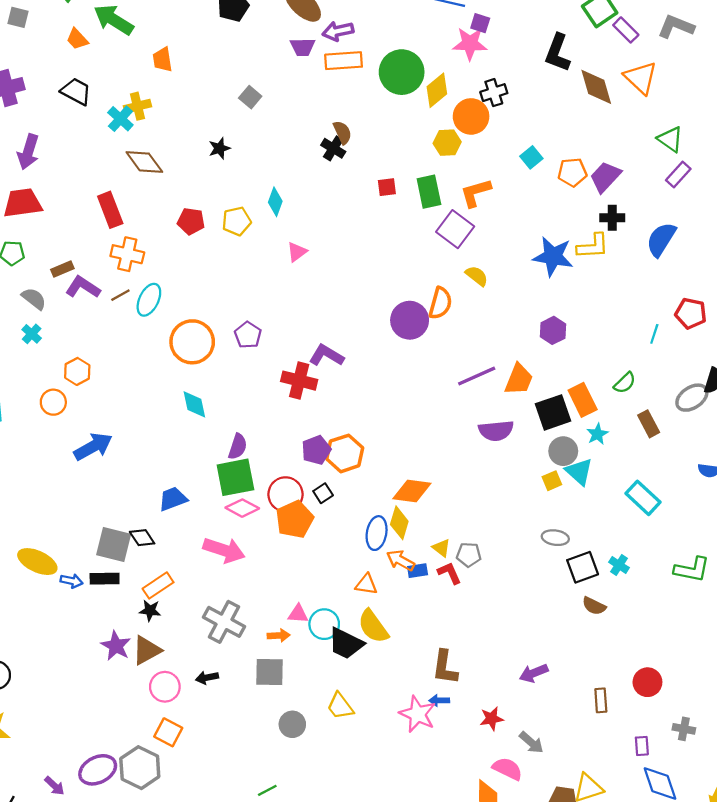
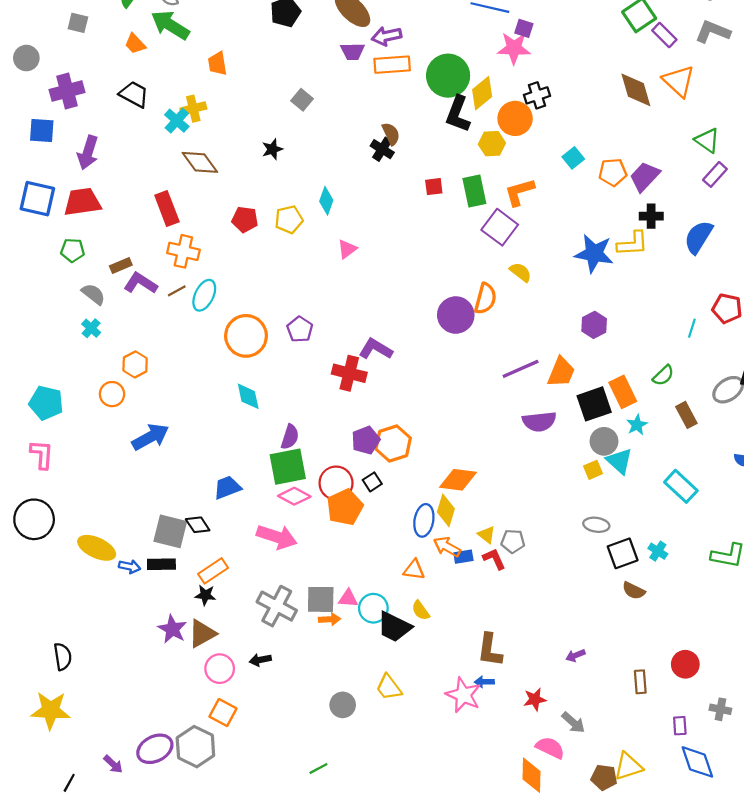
black L-shape: (558, 53) -> (458, 114), moved
yellow semicircle: (373, 626) -> (421, 610), size x0.6
gray square: (270, 672) -> (321, 599), moved
purple arrow: (534, 673) -> (575, 655), size x0.7

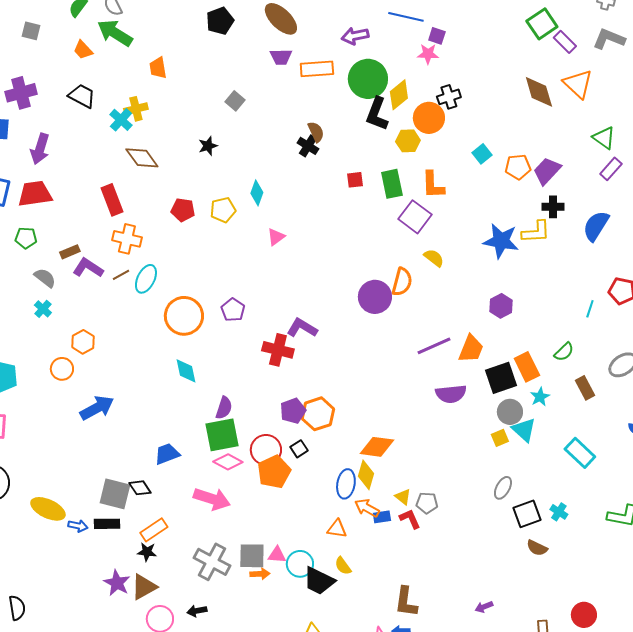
purple arrow: (387, 36) -> (355, 36), moved
pink star: (514, 48) -> (428, 54), size x0.7
orange L-shape: (519, 192) -> (433, 185), turned -76
gray ellipse: (596, 525) -> (503, 488), turned -70

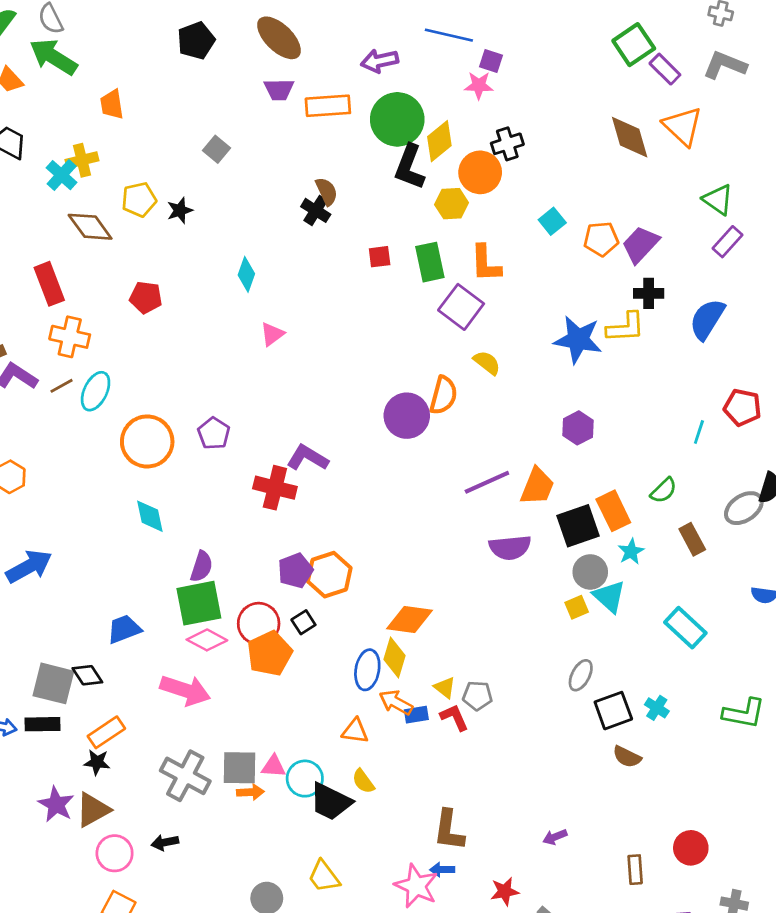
yellow pentagon: (223, 210) -> (139, 200), moved

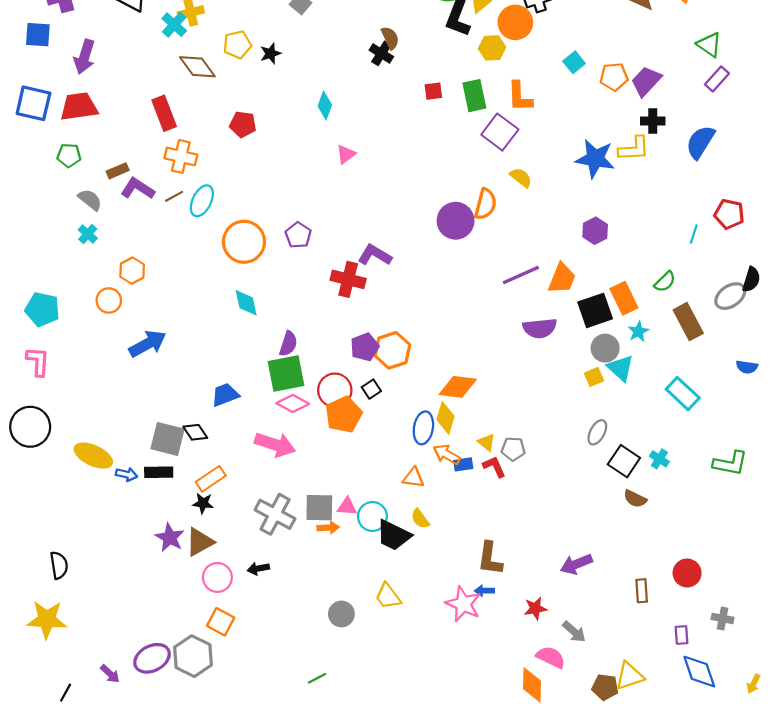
brown rectangle: (692, 539) -> (688, 322), size x1.4
black square: (613, 711) -> (624, 461), turned -36
purple arrow: (555, 837) -> (576, 564), size x1.6

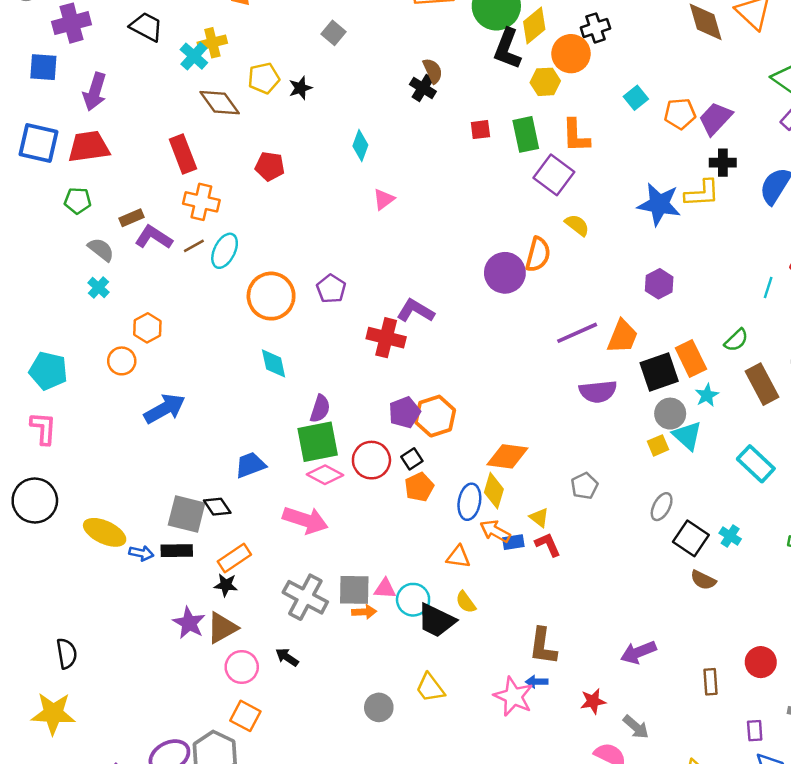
orange pentagon: (344, 415) -> (419, 487), moved, size x0.7
gray pentagon: (513, 449) -> (584, 486), moved, turned -30
black arrow: (258, 569) -> (287, 657), turned 45

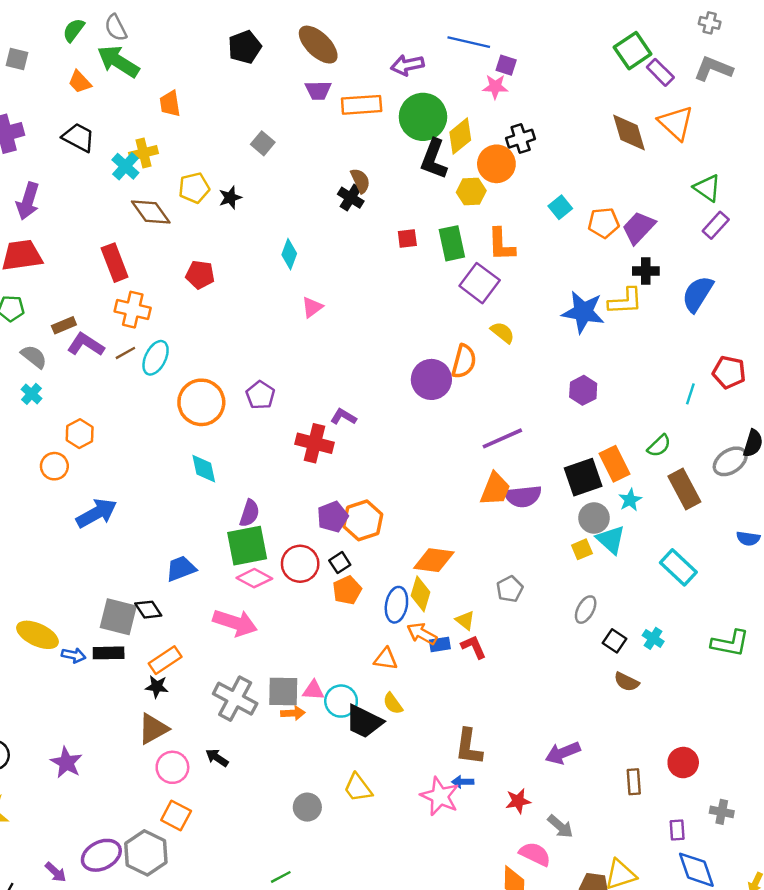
purple L-shape: (416, 311) -> (343, 417), size x0.7
orange trapezoid: (622, 336) -> (495, 489), moved
black square: (691, 538) -> (614, 641), size x0.7
purple star: (189, 623) -> (66, 763), moved

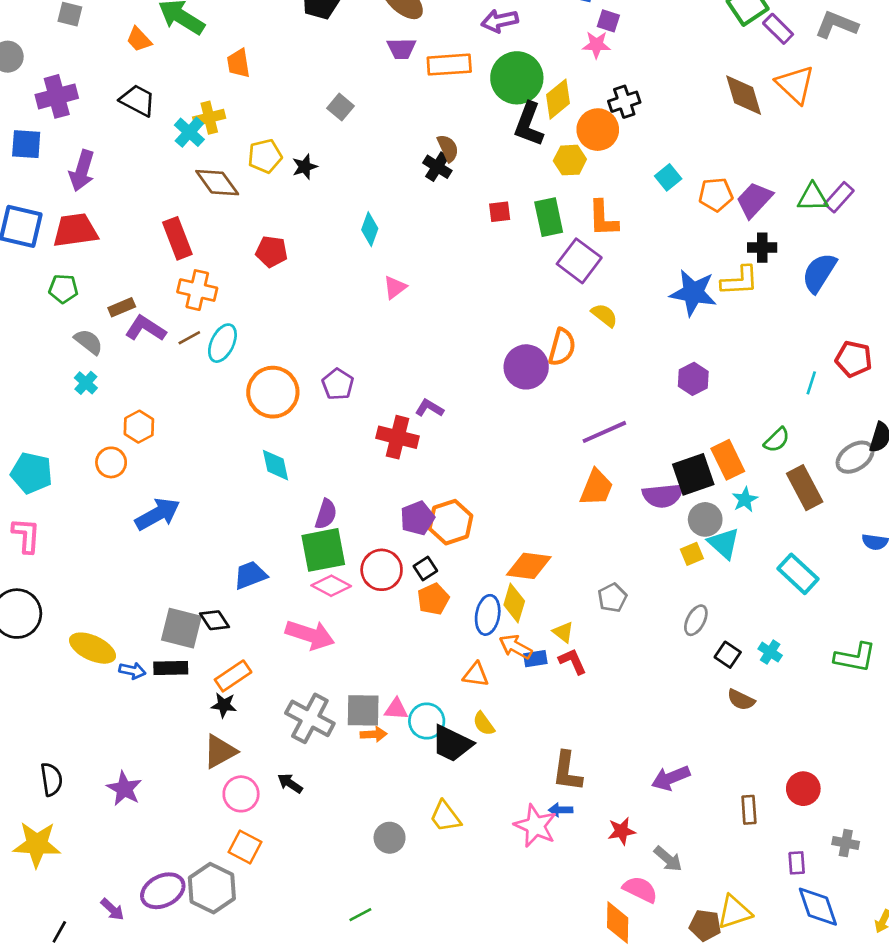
green triangle: (707, 188) -> (813, 197), moved, turned -36
purple semicircle: (523, 496) -> (663, 496), moved

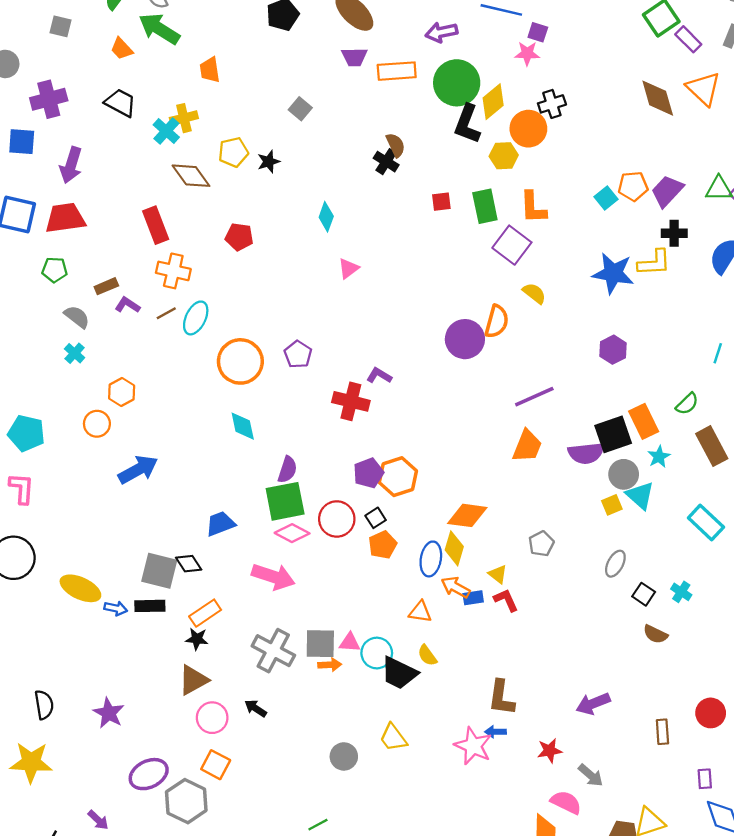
cyan square: (668, 177) -> (606, 198), moved
purple L-shape: (146, 328) -> (127, 305), size x0.7
purple ellipse: (163, 891) -> (149, 774), moved

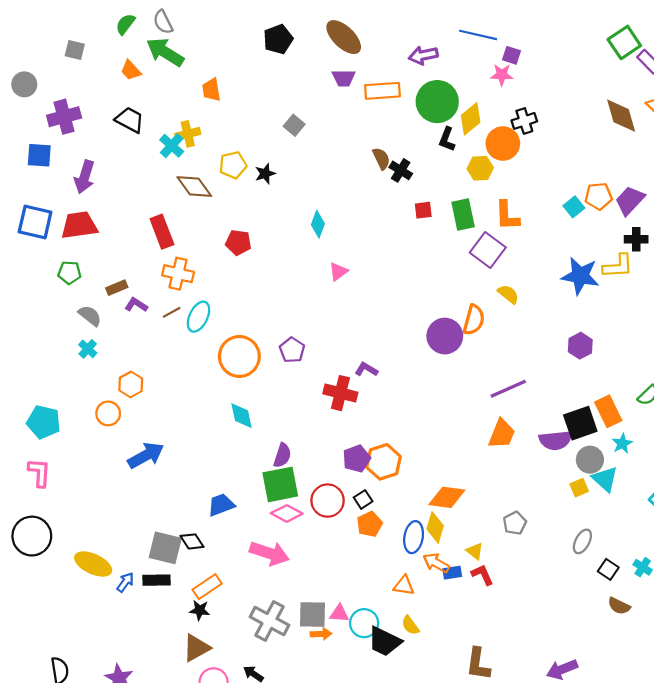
black L-shape: (467, 124) -> (447, 139), size x0.7
black cross: (386, 162) -> (401, 170), moved
blue arrow: (116, 608) -> (125, 582), turned -66

